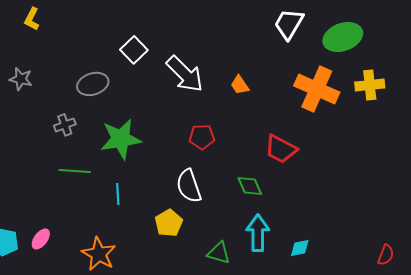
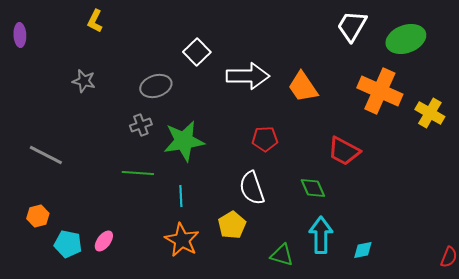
white arrow: (185, 74) -> (248, 76), turned -45
orange trapezoid: (240, 85) -> (303, 87), size x1.6
yellow cross: (370, 85) -> (430, 113), moved, turned 36
gray cross: (65, 125) -> (141, 125), moved
orange star: (99, 254) -> (182, 240), moved

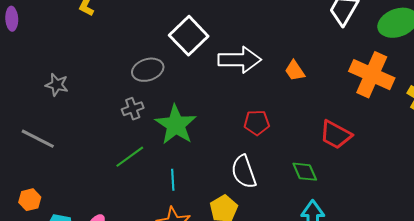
white square: (197, 52) -> (189, 36), size x1.4
gray star: (84, 81) -> (57, 85), moved
orange trapezoid: (303, 87) -> (295, 71), size x0.7
green star: (184, 141) -> (176, 125), turned -30
green line: (138, 173) -> (130, 157), turned -40

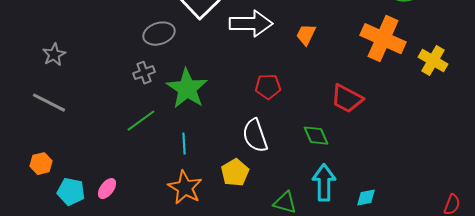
orange trapezoid: (295, 71) -> (306, 35), turned 60
gray star: (57, 85) -> (54, 55), moved, turned 30

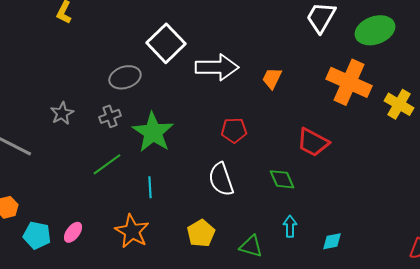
gray star: (54, 55) -> (62, 113), moved
yellow pentagon: (235, 173) -> (201, 233), moved
cyan arrow: (324, 183) -> (290, 226), size x0.6
orange star: (185, 188) -> (132, 231), moved

